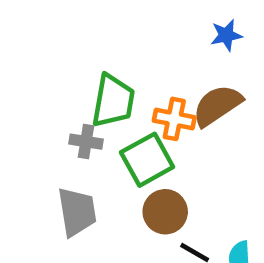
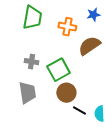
green trapezoid: (113, 101) -> (32, 18), moved
orange cross: (174, 119) -> (67, 27), moved

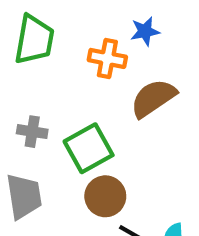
blue star: (93, 15) -> (145, 31), moved

